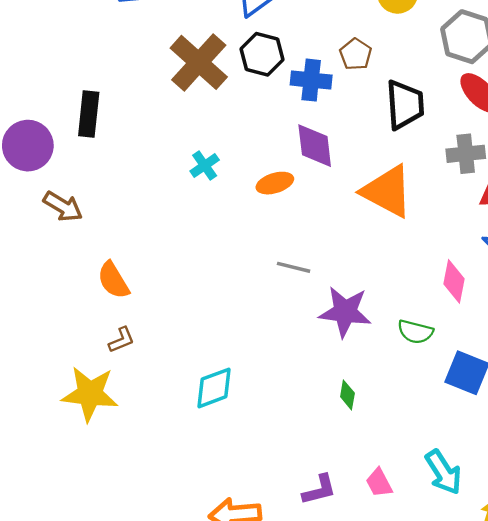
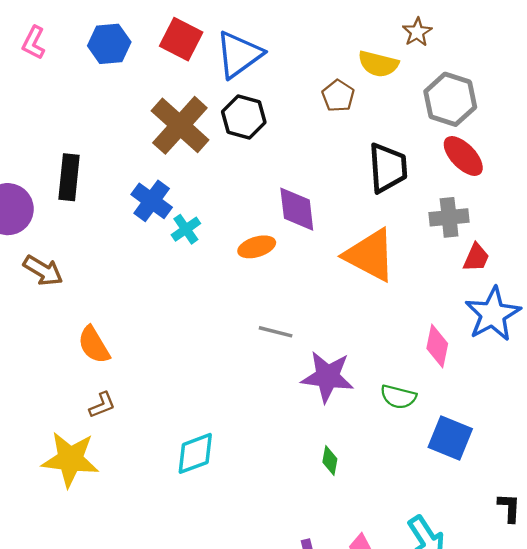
brown pentagon: (356, 54) -> (338, 96), moved
blue cross: (311, 80) -> (152, 201), moved, turned 30

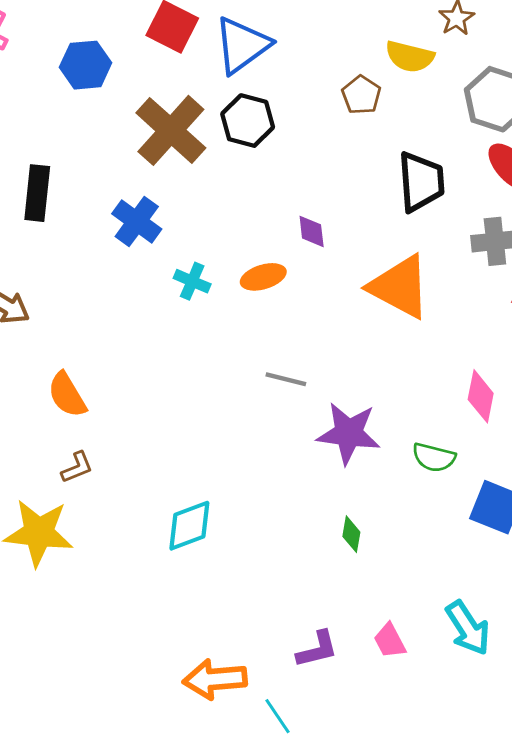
blue hexagon: (109, 44) -> (86, 65), moved
purple diamond: (297, 209) -> (312, 231), size x0.6
cyan cross: (186, 229) -> (192, 281), moved, turned -32

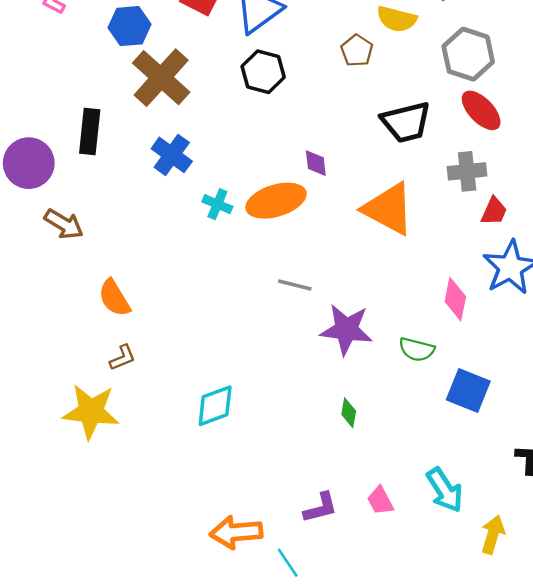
brown cross: (171, 130) -> (161, 78), moved
black trapezoid: (421, 182) -> (406, 122), turned 80
orange ellipse: (263, 277) -> (276, 201), size x1.6

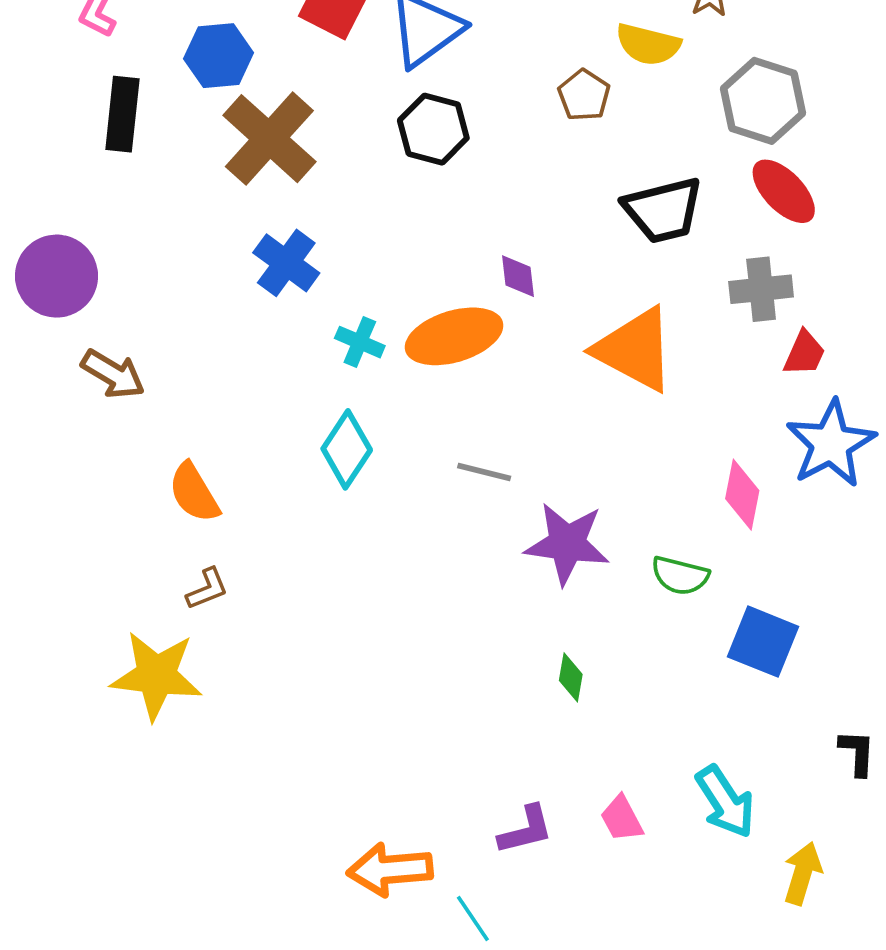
black rectangle: (90, 131) -> (122, 114), moved
cyan diamond: (215, 406) -> (347, 449), moved, turned -36

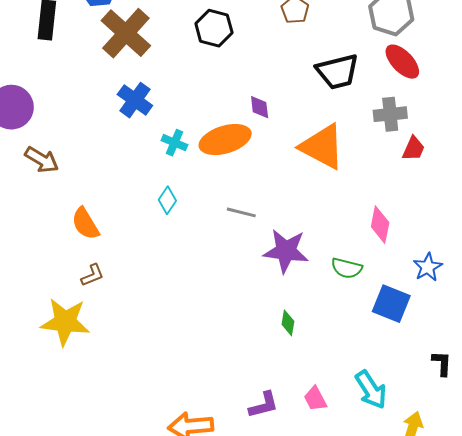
blue star: (831, 444) -> (428, 267), moved, size x0.6
cyan diamond: (347, 449) -> (167, 200), size x0.7

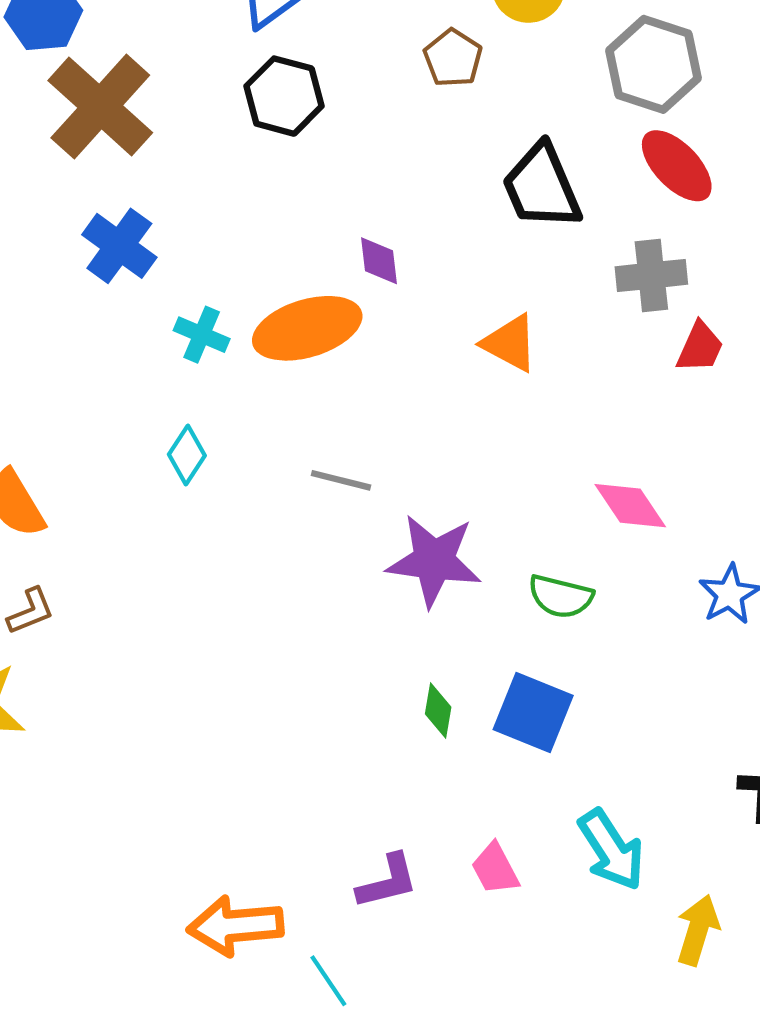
black trapezoid: (338, 72) -> (542, 187), turned 81
orange triangle: (322, 147) -> (510, 343), size x0.6
pink diamond: (380, 225) -> (630, 506), turned -45
blue square: (391, 304) -> (533, 713), moved

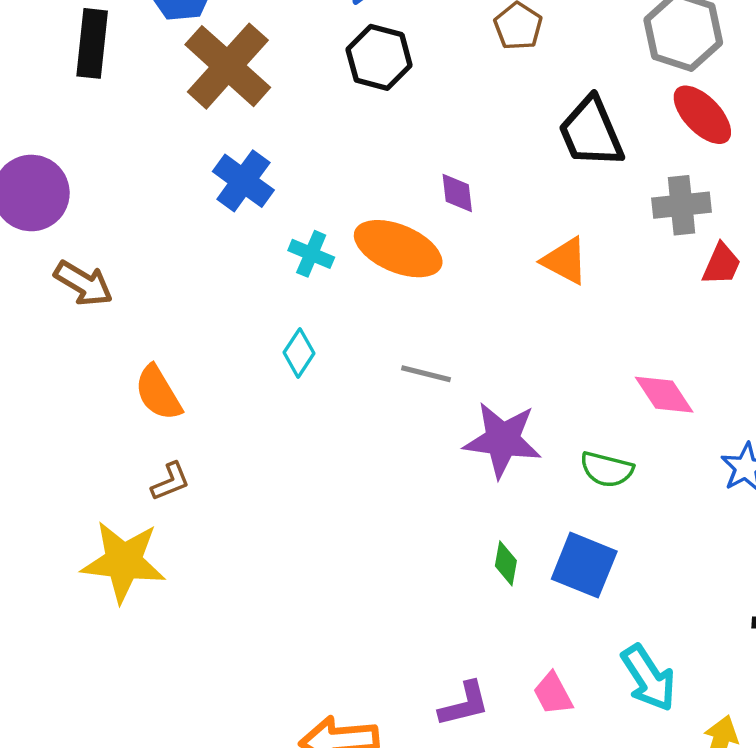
orange ellipse: (307, 328) -> (398, 249), turned 40

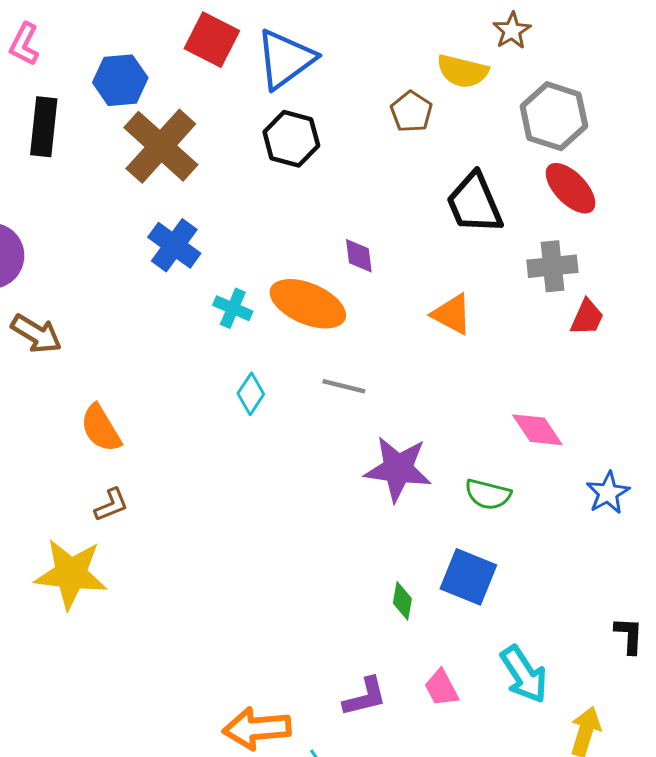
cyan diamond: (299, 353) -> (251, 394), moved
gray line: (426, 374) -> (344, 386), moved
green diamond: (506, 563) -> (402, 601), moved

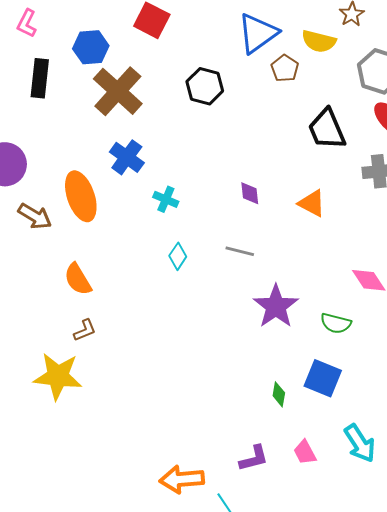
blue triangle: (285, 59) -> (258, 33), moved
purple diamond: (359, 256) -> (250, 193), moved
orange ellipse: (308, 304) -> (81, 196), moved, turned 48
purple star: (398, 469) -> (276, 306), turned 30

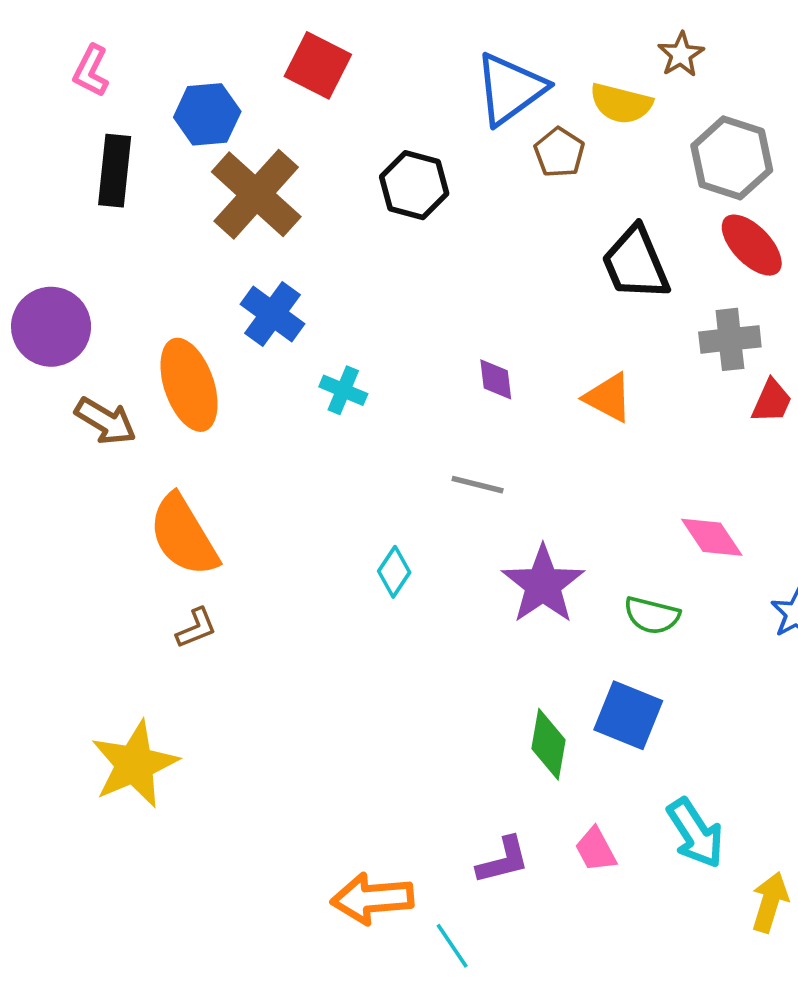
cyan diamond: (178, 256) -> (394, 572), moved
orange semicircle: (78, 279) -> (184, 535), size x1.4
yellow star: (58, 376) -> (135, 764), moved, turned -30
green diamond: (279, 394) -> (548, 744), size x1.5

